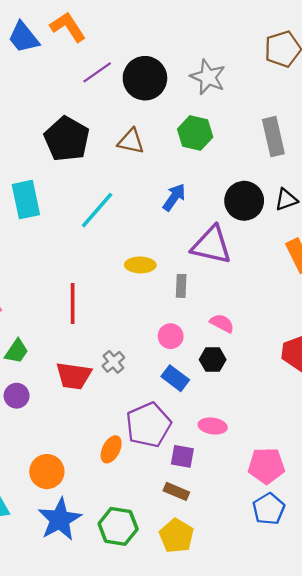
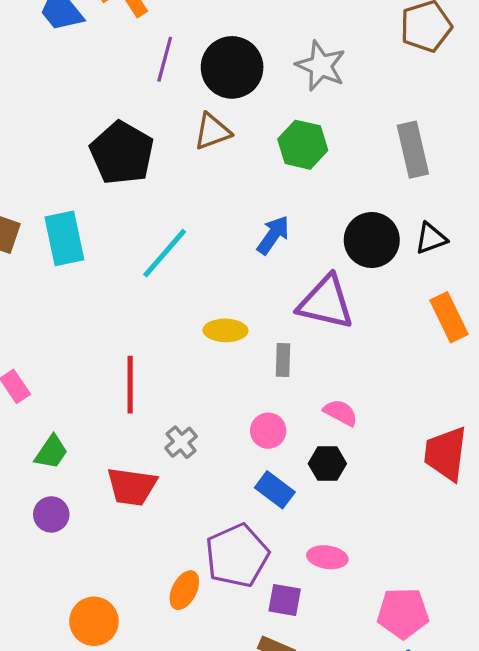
purple line: (97, 72) -> (165, 59), turned -40
brown triangle: (131, 141) -> (212, 132), moved, turned -32
gray cross: (113, 362) -> (181, 442), moved

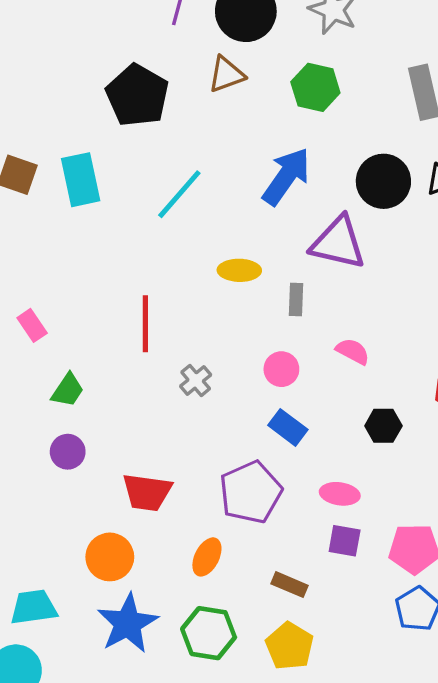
blue arrow: (273, 235) -> (286, 176), size x1.5
black hexagon: (327, 464) -> (383, 426), moved
red trapezoid: (132, 487) -> (147, 492), moved
orange ellipse: (184, 590) -> (207, 557), moved
purple square: (285, 600) -> (345, 541), moved

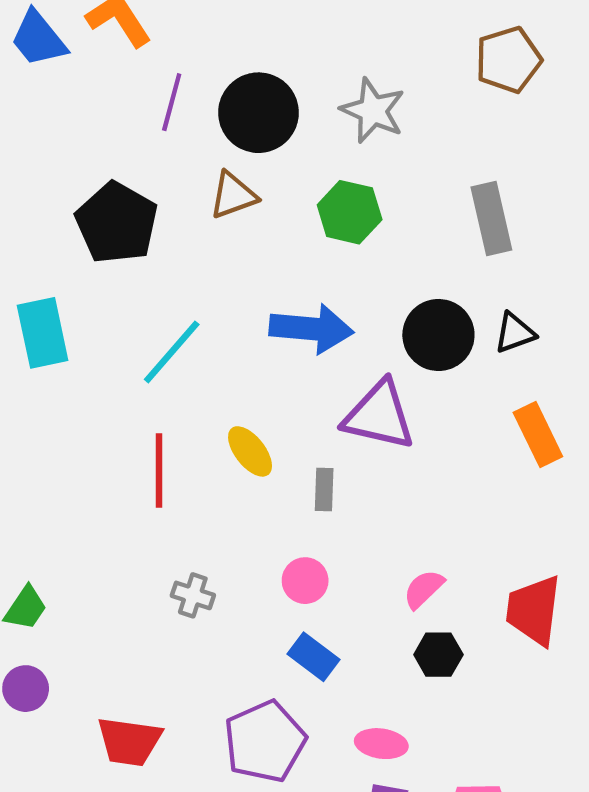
blue arrow: (286, 176) -> (311, 329), turned 60
yellow ellipse: (239, 270) -> (250, 451), turned 51
red line: (145, 324) -> (159, 470), moved
pink semicircle: (353, 351) -> (424, 589), moved, turned -72
gray cross: (196, 380) -> (193, 595), turned -32

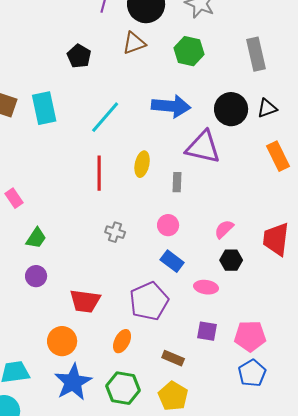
black pentagon: (117, 223) -> (79, 56), size x0.6
yellow ellipse: (250, 451) -> (142, 164), turned 50
pink ellipse: (381, 744) -> (206, 287), moved

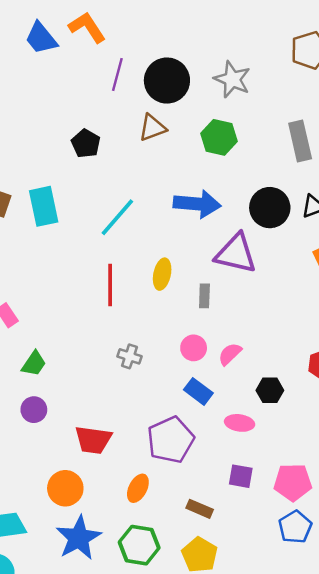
pink semicircle: (224, 229) -> (230, 354), moved

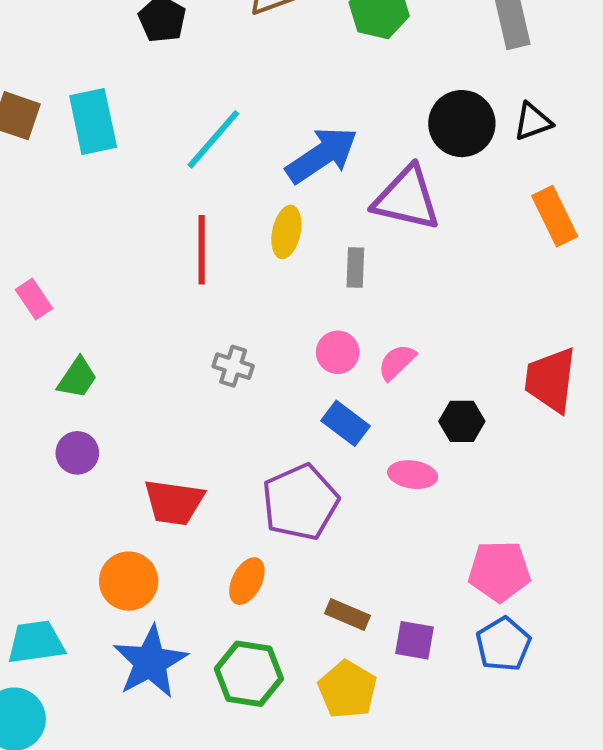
blue arrow: (197, 204) -> (322, 155), moved, turned -39
purple square: (241, 476) -> (415, 640), moved

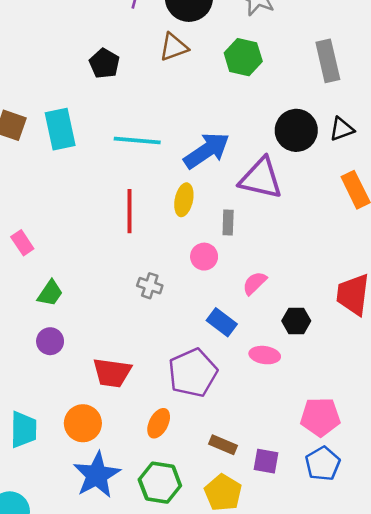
cyan line: (213, 139) -> (137, 140), turned 54
pink circle: (338, 352) -> (204, 257), moved
cyan trapezoid: (36, 642) -> (24, 430), moved, turned 99

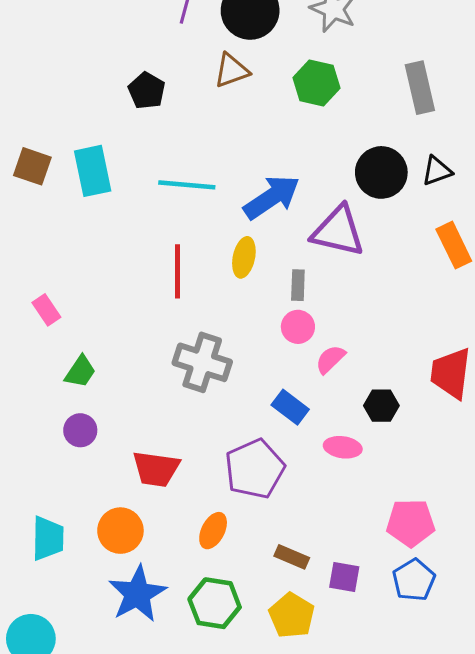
pink circle: (204, 257) -> (298, 327), moved
gray cross: (150, 286) -> (202, 362), size x1.8

